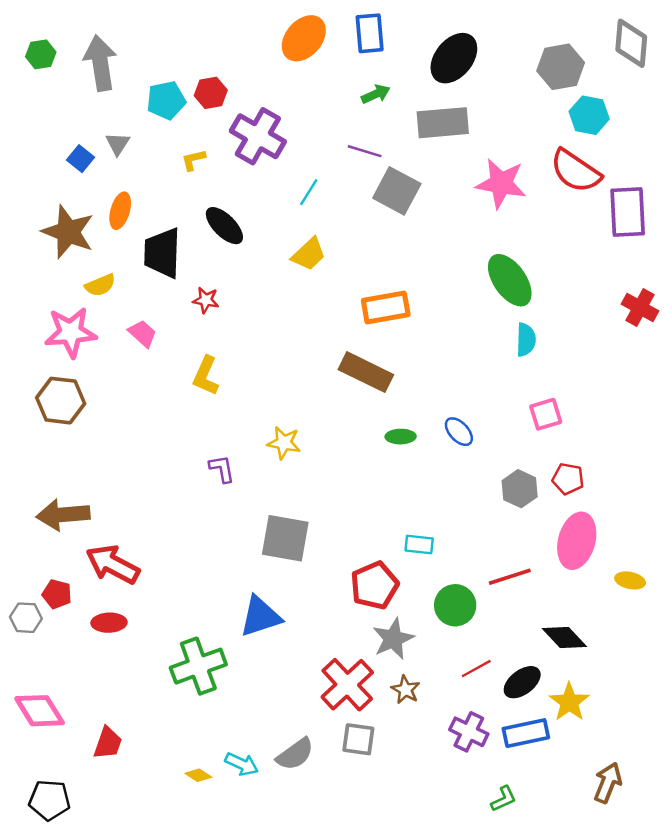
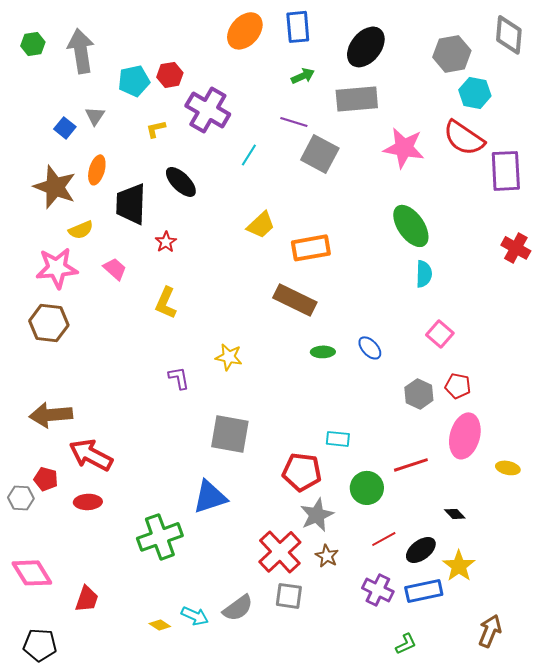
yellow trapezoid: (309, 254) -> (261, 225), moved
red star: (206, 300) -> (166, 242), turned 30
pink square: (546, 414) -> (440, 334), turned -32
red pentagon: (375, 585) -> (302, 472), turned 30
black diamond: (564, 638) -> (455, 514), size x0.6

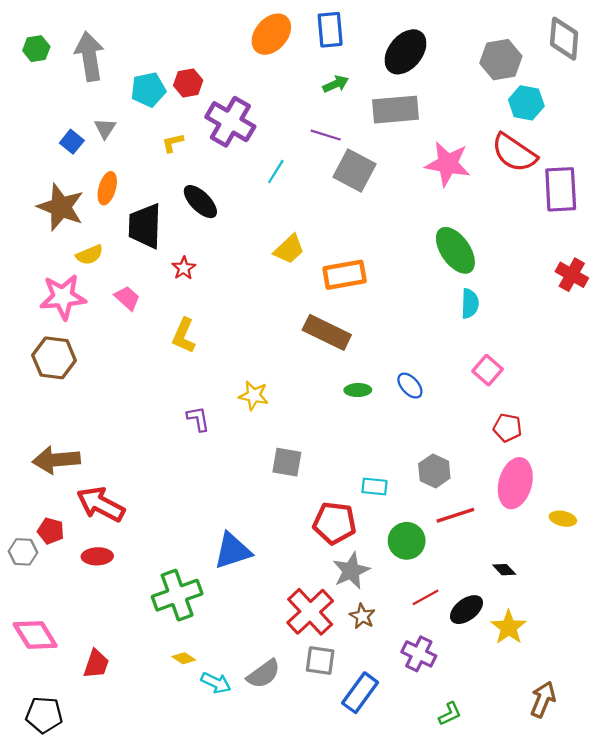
gray hexagon: (419, 394) -> (434, 471), moved
gray square: (230, 434) -> (287, 462), moved, size x0.7
blue rectangle: (424, 591) -> (360, 693), moved, turned -42
yellow diamond: (160, 625) -> (184, 658), moved

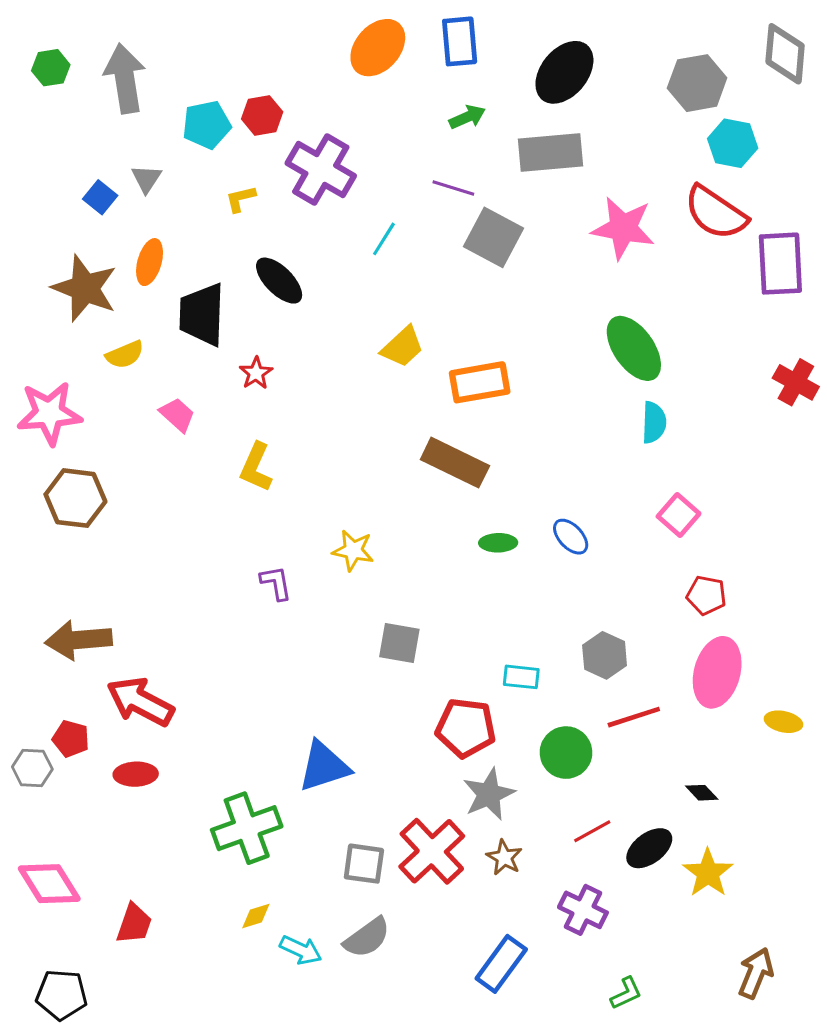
pink star: (63, 297) -> (49, 413), moved
yellow diamond: (184, 658) -> (256, 916), turned -50
gray square: (320, 661) -> (364, 864), moved

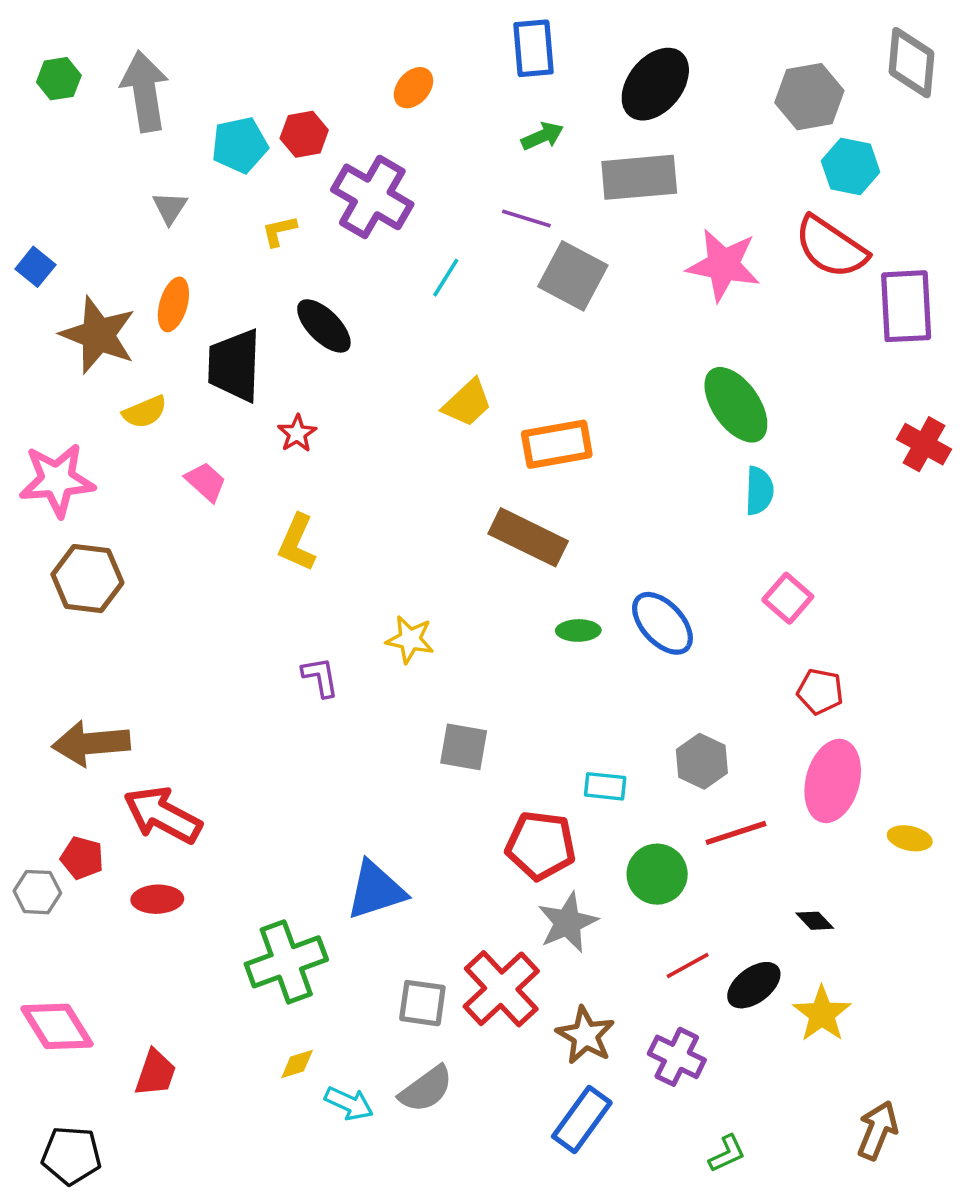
orange ellipse: (378, 48) -> (413, 88), moved, size x0.6
blue square: (100, 197) -> (35, 267), moved
blue ellipse: (571, 537) -> (662, 623), size x1.5
brown star: (504, 857) -> (585, 1035), moved, size x1.4

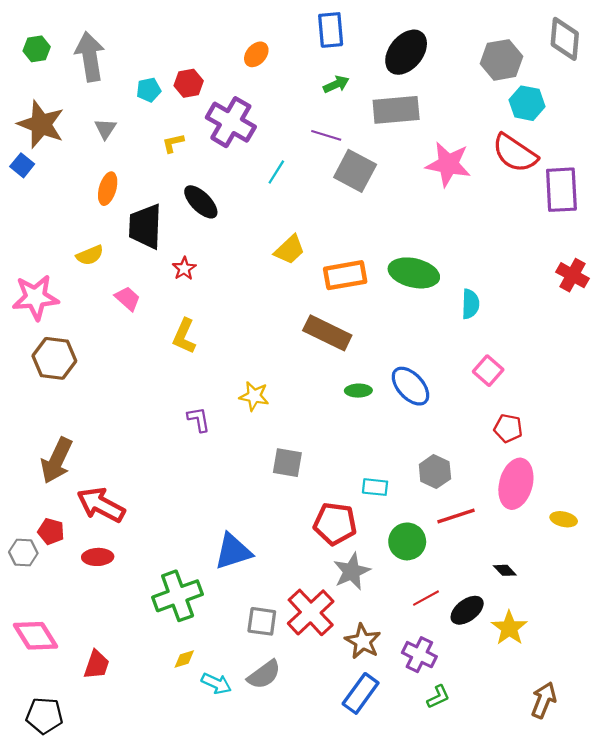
cyan pentagon: (240, 145) -> (149, 90), size x0.7
brown star: (98, 335) -> (41, 124), moved
green ellipse: (736, 405) -> (414, 273), moved, turned -42
brown arrow: (91, 743) -> (57, 460), turned -60
green L-shape: (727, 1154) -> (438, 697), moved

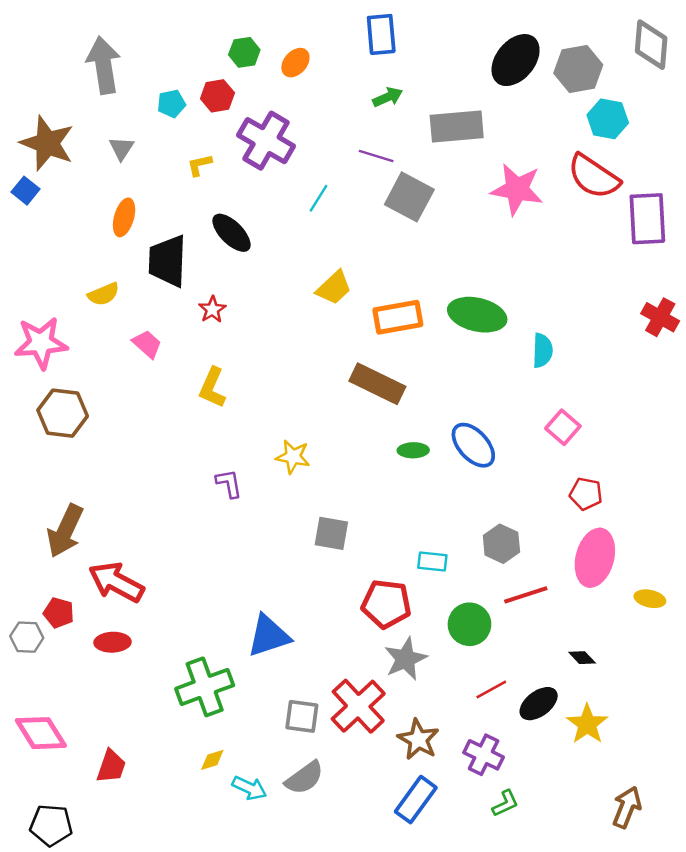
green hexagon: (37, 49) -> (244, 52), moved
black ellipse: (406, 52) -> (516, 60), moved

